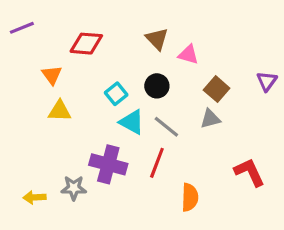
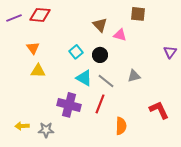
red diamond: (86, 44) -> (40, 15), moved
brown square: (217, 89) -> (138, 14), moved, turned -35
cyan square: (116, 94) -> (76, 52), moved
gray star: (74, 188) -> (46, 130), moved

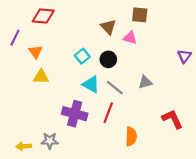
brown square: (138, 14) -> (140, 15), moved
purple line: (14, 18) -> (15, 38), moved, turned -42
yellow arrow: (22, 126) -> (24, 146), moved

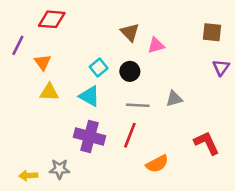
brown square: (140, 15) -> (212, 32), moved
pink triangle: (130, 38) -> (156, 45), turned -32
cyan triangle: (91, 84) -> (90, 96), moved
gray line: (115, 88) -> (138, 105), turned -36
orange semicircle: (131, 136) -> (157, 164), turned 60

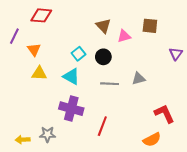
brown square: (212, 32) -> (150, 26), moved
red line: (130, 135) -> (102, 126), moved
orange semicircle: (157, 164) -> (152, 140), moved

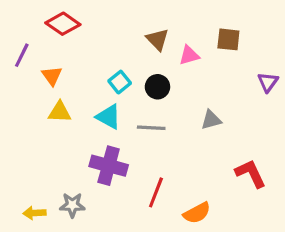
red diamond: (41, 15) -> (63, 24), turned 30
gray line: (110, 84) -> (151, 128), moved
orange semicircle: (152, 140) -> (197, 213), moved

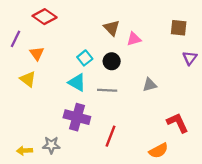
brown square: (228, 39) -> (179, 28), moved
yellow triangle: (60, 112) -> (28, 79), moved, turned 36
orange semicircle: (197, 213) -> (159, 151), moved

